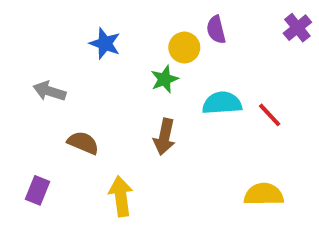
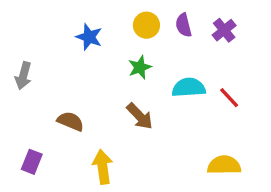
purple cross: (297, 28) -> (224, 30), moved
yellow circle: (184, 48) -> (146, 25), moved
gray arrow: (49, 91) -> (23, 76), moved, turned -92
brown arrow: (164, 137) -> (140, 116), turned -56

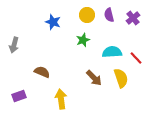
brown arrow: (140, 116) -> (94, 78), moved
purple rectangle: (32, 162) -> (19, 96), turned 48
yellow semicircle: (224, 165) -> (121, 78), moved, turned 72

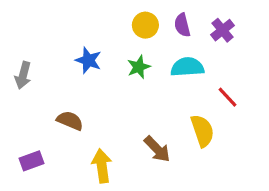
blue star: (53, 22) -> (88, 60), moved
cyan semicircle: (112, 52) -> (187, 67), moved
brown arrow: (94, 78) -> (157, 149), moved

